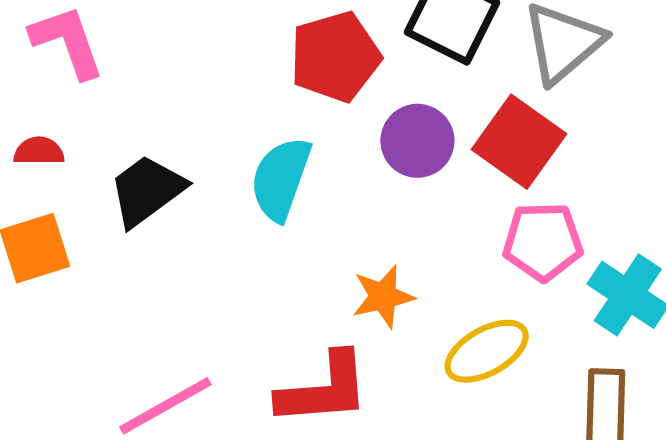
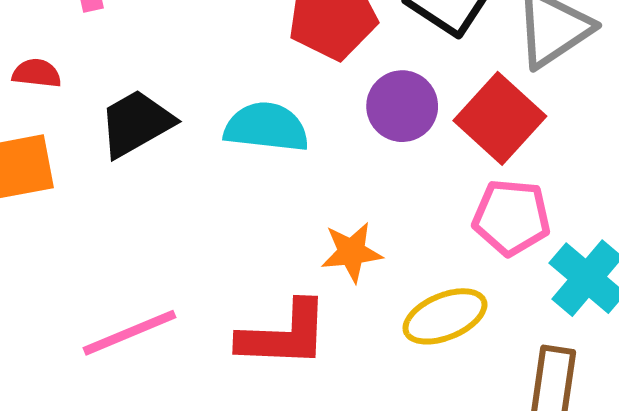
cyan semicircle: (281, 179) -> (266, 127), turned 70

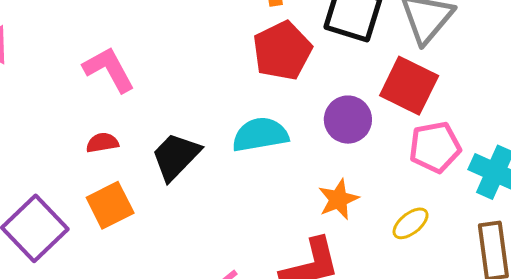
purple circle: (402, 106) -> (348, 120), moved
yellow ellipse: (445, 316) -> (411, 223), size x0.7

